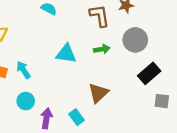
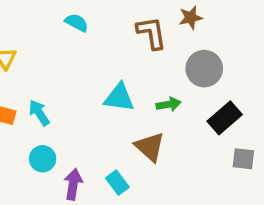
green arrow: (102, 49) -> (168, 104), moved
cyan triangle: (66, 54) -> (119, 98), moved
brown triangle: (98, 93) -> (150, 147), turned -35

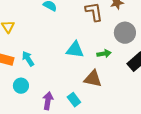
brown triangle: (150, 147) -> (93, 79), turned -30
cyan circle: (43, 159) -> (21, 86), moved

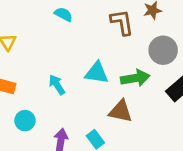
green arrow: (104, 54) -> (135, 78), size x1.5
cyan arrow: (28, 59) -> (57, 85), moved

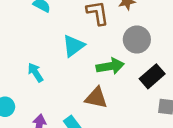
cyan triangle: (97, 73) -> (73, 46), moved, turned -45

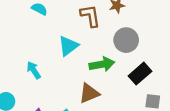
brown triangle: (96, 98) -> (89, 93), turned -35

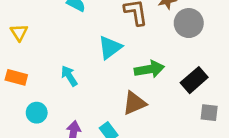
gray circle: (126, 40) -> (189, 23), moved

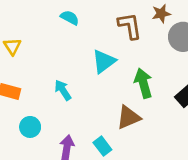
green arrow: (149, 69) -> (143, 83), turned -96

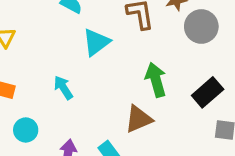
cyan triangle: (104, 61) -> (96, 42), moved

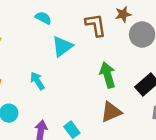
brown triangle: (139, 119) -> (111, 112), moved

